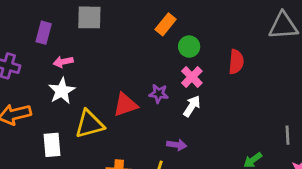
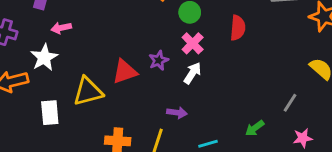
white star: (62, 91) -> (44, 58), moved
purple star: (159, 94) -> (159, 60), turned -30
gray line: (287, 135) -> (290, 103), turned 36

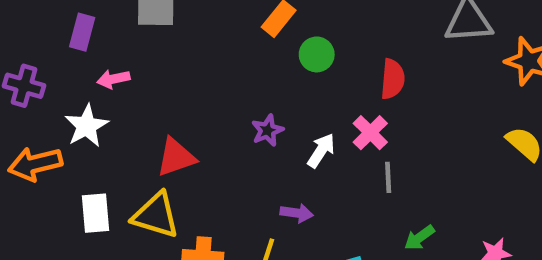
pink cross: (193, 43) -> (370, 133), moved
red triangle: (125, 72) -> (176, 157), moved
yellow triangle: (88, 91) -> (156, 215), moved, turned 32
gray line: (290, 103) -> (388, 177), moved, turned -36

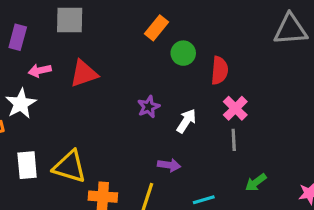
red semicircle: (393, 79) -> (219, 70), moved
pink cross: (370, 133) -> (235, 108), moved
red triangle: (176, 157) -> (84, 74), moved

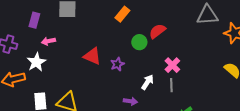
green circle: (183, 53) -> (139, 42), moved
red semicircle: (219, 70) -> (157, 31), moved, turned -132
red triangle: (84, 74) -> (92, 56), moved, turned 42
white arrow: (186, 121) -> (147, 82), moved

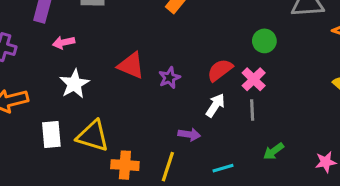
red semicircle: (157, 31) -> (220, 70), moved
green circle: (139, 42) -> (264, 41), moved
white star: (36, 62) -> (74, 84), moved

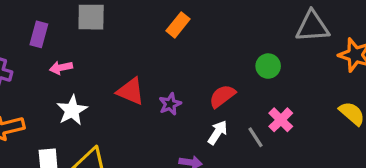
pink cross: (254, 79) -> (281, 120), moved
gray line: (252, 110) -> (255, 137), turned -30

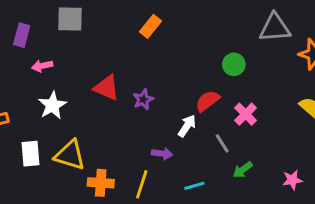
red semicircle: (222, 96) -> (208, 101), moved
gray line: (255, 137) -> (222, 143), moved

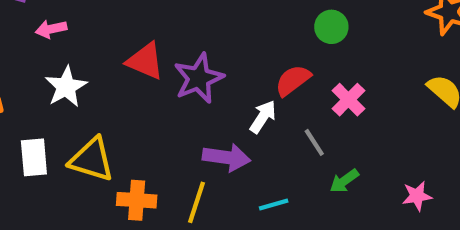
purple star: (143, 99) -> (199, 78), size x1.6
purple arrow: (162, 154) -> (227, 157), size x1.5

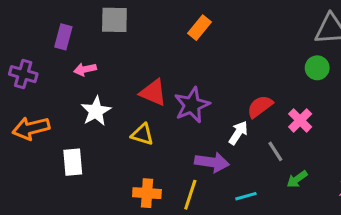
green circle: (331, 27) -> (317, 68), moved
yellow triangle: (92, 160) -> (142, 134), moved, size x0.7

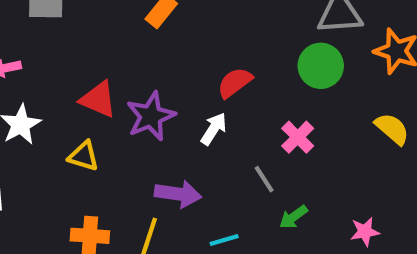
green circle: (317, 68) -> (321, 66), size x1.4
red semicircle: (260, 107) -> (235, 83), moved
white arrow: (238, 133) -> (214, 129), moved

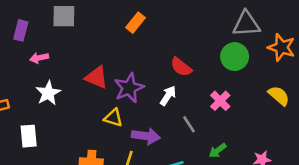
red semicircle: (235, 83) -> (181, 67), turned -105
yellow triangle: (84, 156) -> (113, 118), moved
gray line: (264, 179) -> (189, 124), moved

